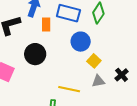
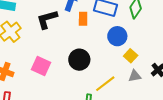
black circle: (35, 54) -> (79, 60), moved
yellow line: (69, 89) -> (105, 84), turned -50

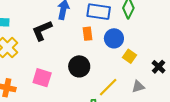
orange rectangle: (83, 19) -> (87, 34), moved
gray triangle: (135, 76) -> (138, 87), moved

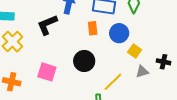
black cross: (159, 67) -> (164, 62), turned -32
gray triangle: (138, 87) -> (142, 71), moved

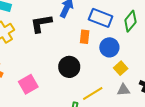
pink square: (47, 72) -> (28, 84), moved, turned 30

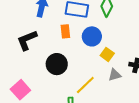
black L-shape: (41, 23) -> (27, 40), moved

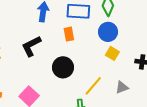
blue circle: (92, 36) -> (108, 32), moved
gray triangle: (115, 75) -> (122, 87), moved

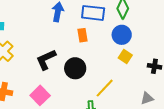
black L-shape: (31, 46) -> (46, 60), moved
gray triangle: (122, 87) -> (147, 98), moved

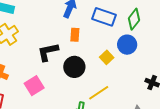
orange rectangle: (82, 35) -> (75, 35), moved
yellow square: (125, 57) -> (107, 57), moved

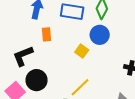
black circle: (74, 67) -> (37, 80), moved

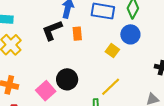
black L-shape: (23, 56) -> (52, 30), moved

